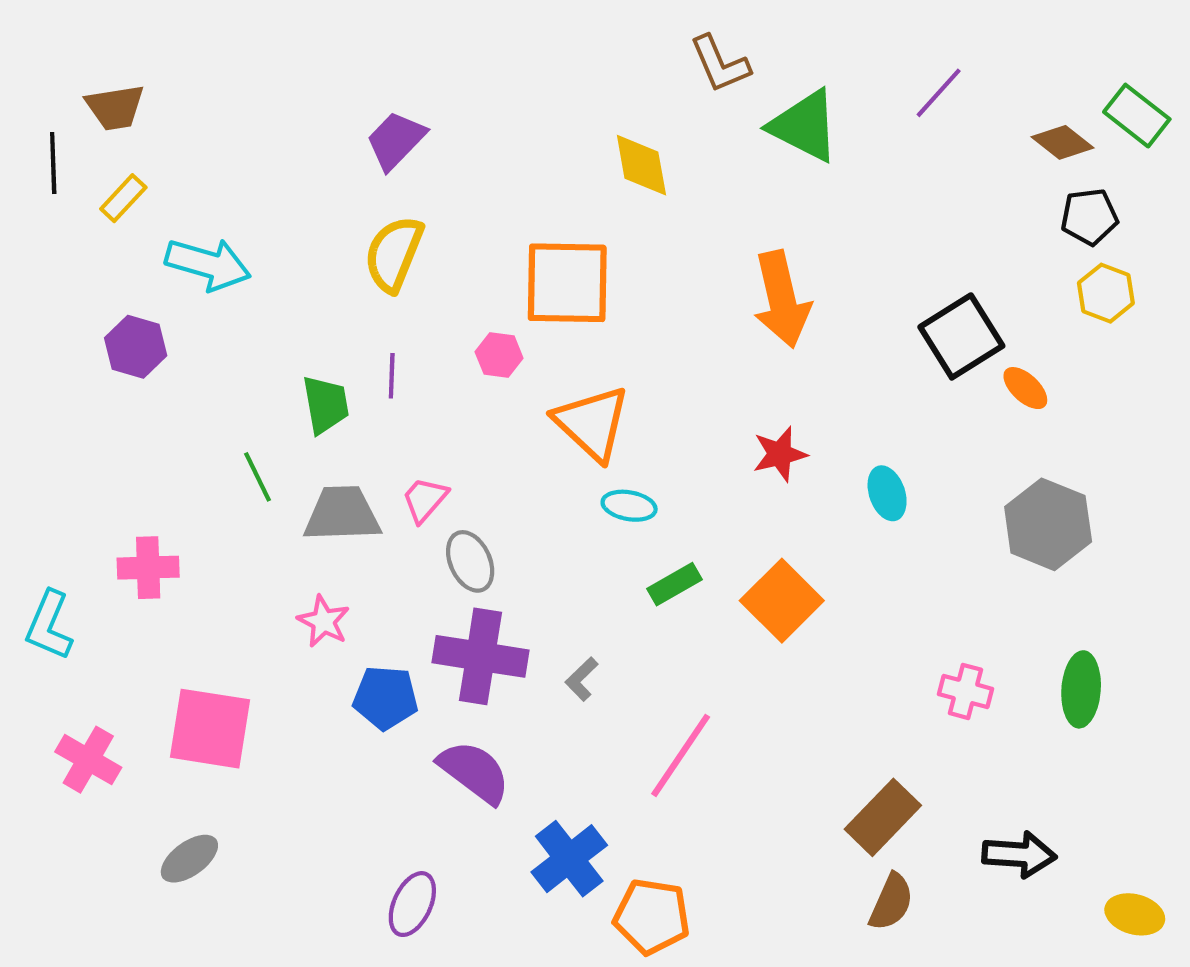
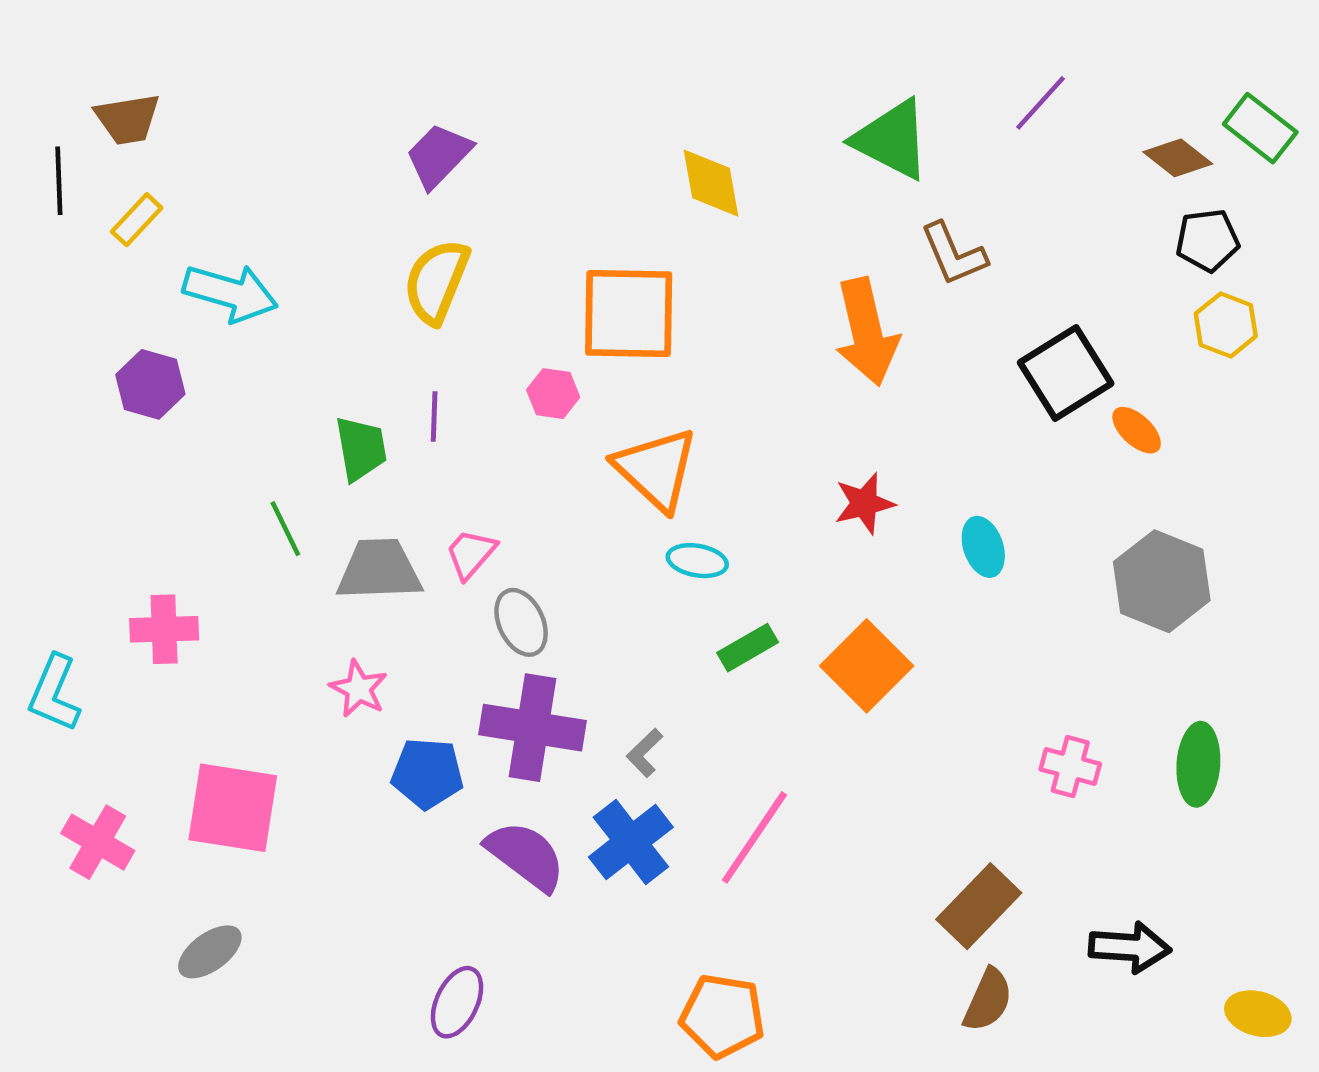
brown L-shape: (720, 64) -> (954, 254), moved
blue cross: (569, 859) -> (631, 842), moved

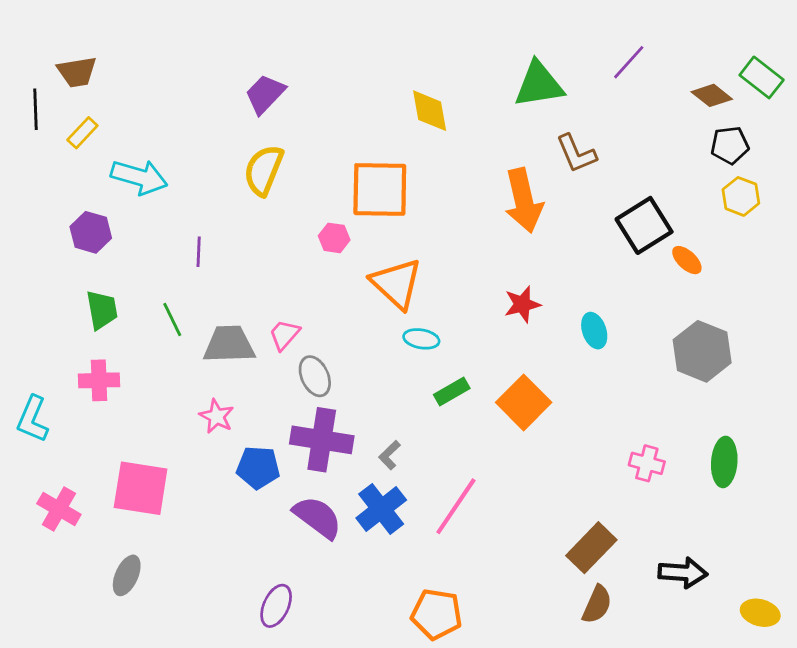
green triangle: (892, 140) -> (539, 84), turned -36
purple line: (434, 416) -> (199, 252), moved
green trapezoid: (361, 448) -> (102, 310), moved
gray ellipse: (210, 952) -> (127, 575), turned -30

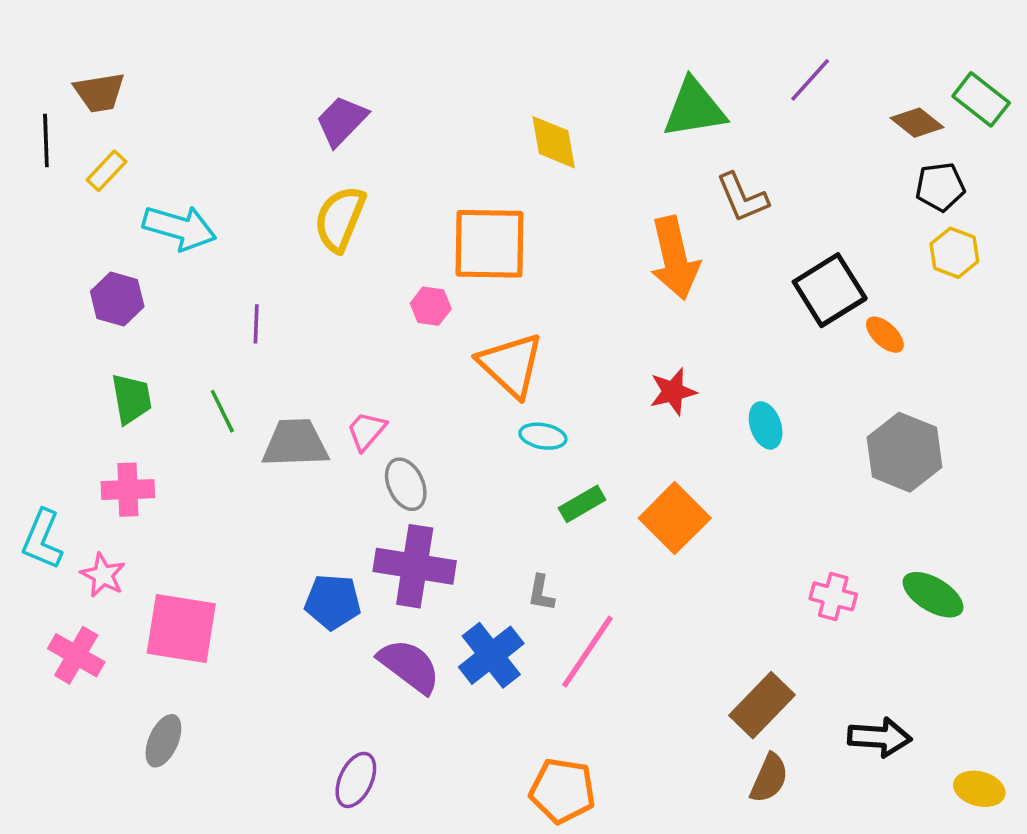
pink star: (217, 416) -> (103, 575), moved
gray L-shape: (390, 455) -> (541, 593), moved, turned -36
green ellipse: (724, 462) -> (933, 595), turned -63

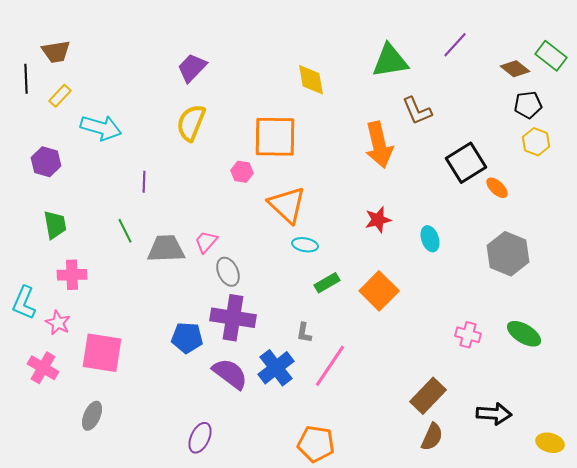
purple hexagon: (117, 299) -> (46, 162), moved
green trapezoid: (131, 399) -> (55, 225), moved

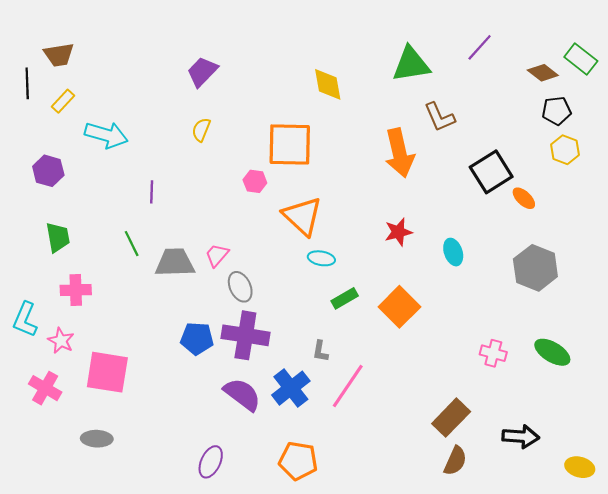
yellow semicircle: (191, 123) -> (201, 130), size x0.6
blue pentagon: (187, 338) -> (197, 338), moved
gray ellipse: (92, 416) -> (97, 439), turned 68
orange pentagon: (316, 444) -> (298, 461), moved

